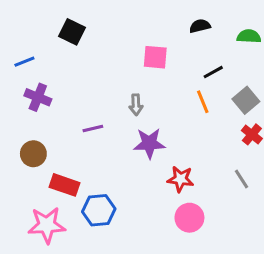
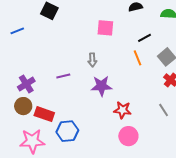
purple cross: (38, 97) -> (26, 84), moved, turned 36
brown circle: (33, 154) -> (23, 106), moved

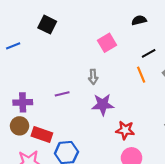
pink square: (105, 28) -> (107, 43), turned -36
purple cross: (26, 84) -> (23, 102), turned 30

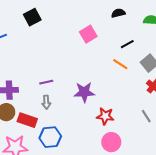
black square: (47, 25) -> (32, 17), turned 36
orange line: (141, 75) -> (120, 64), turned -35
gray arrow: (93, 77) -> (46, 102), moved

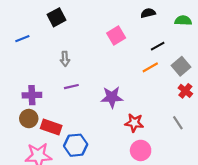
orange line: (120, 64) -> (150, 67), turned -63
gray arrow: (46, 102) -> (65, 59), moved

